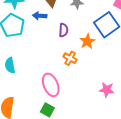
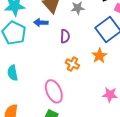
orange star: (87, 41) -> (99, 56), moved

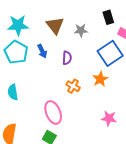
blue arrow: (41, 23) -> (42, 51), moved, turned -120

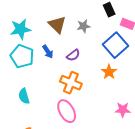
purple semicircle: (67, 58) -> (73, 55), turned 56
orange cross: (73, 86) -> (71, 83), moved, size x1.5

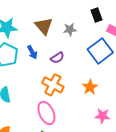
orange star: (109, 72) -> (90, 87), moved

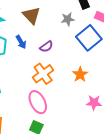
gray star: (70, 30) -> (68, 19), moved
orange cross: (53, 85) -> (43, 74), turned 30

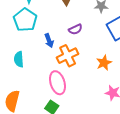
blue arrow: (21, 42) -> (49, 41), moved

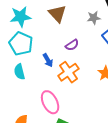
cyan semicircle: (19, 59) -> (19, 72), moved
pink ellipse: (57, 83) -> (50, 102), moved

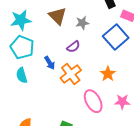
gray star: (94, 18) -> (82, 23), moved
pink ellipse: (50, 102) -> (93, 101), moved

